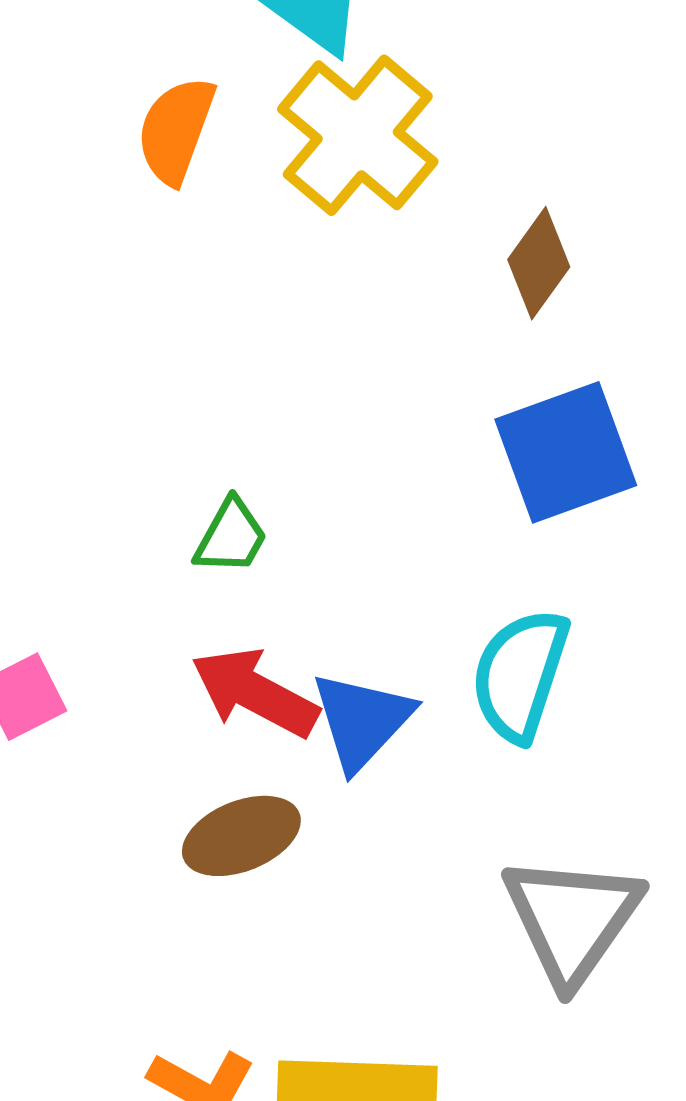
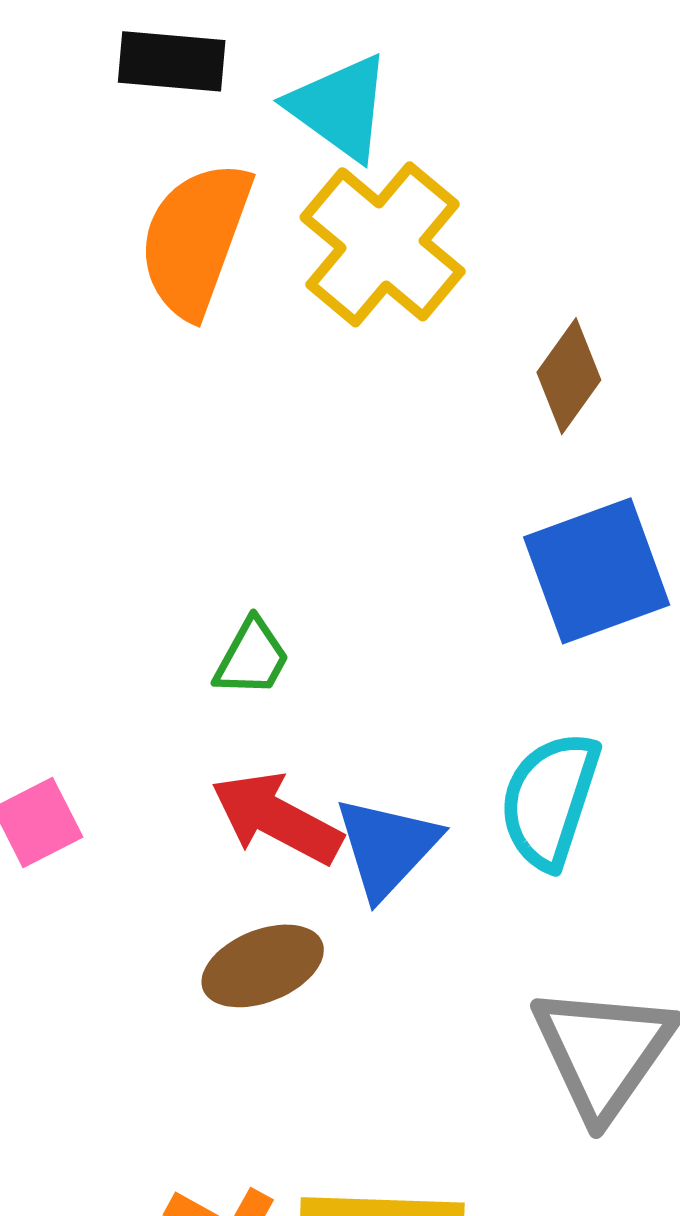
orange semicircle: (176, 130) -> (195, 239), size x1.4

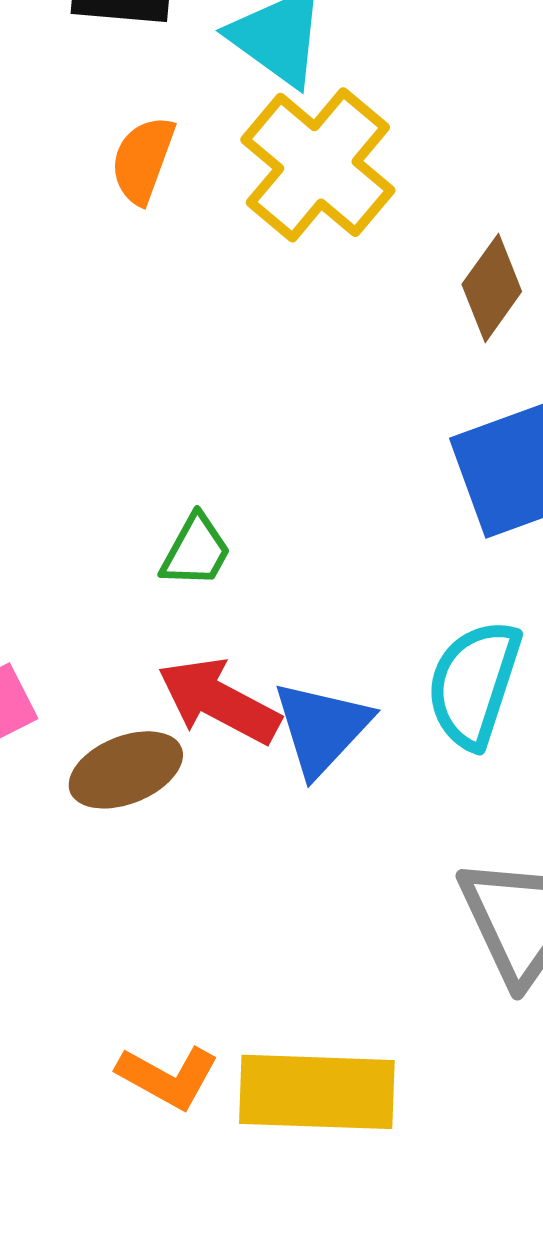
orange semicircle: (195, 239) -> (143, 160), size x0.6
brown ellipse: (263, 966) -> (126, 770), moved

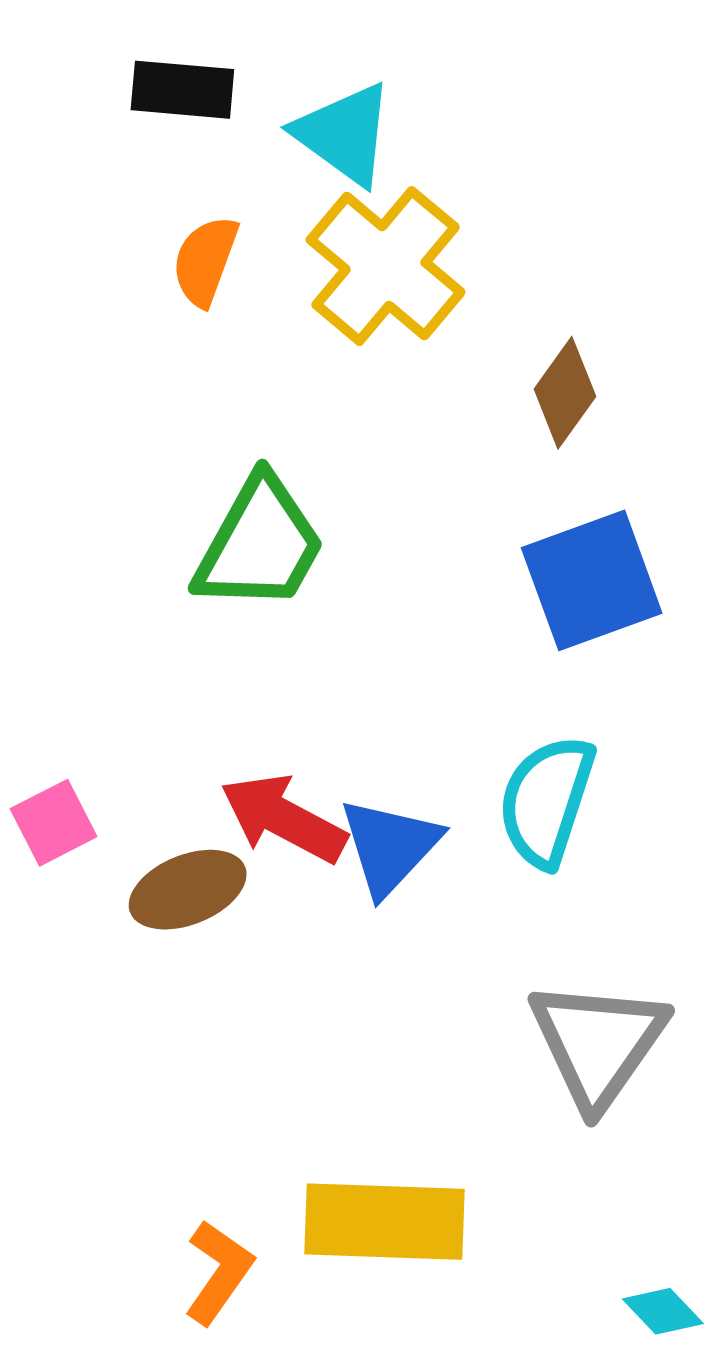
green trapezoid: (196, 551) -> (260, 544), moved, size x1.8
orange L-shape: (168, 1077) -> (219, 1272), moved, turned -84

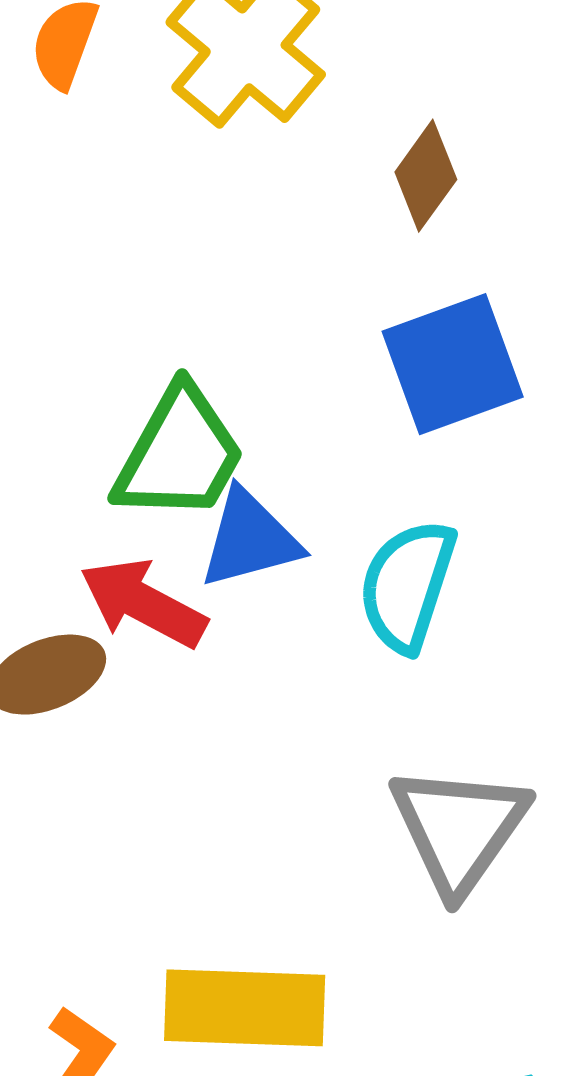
green trapezoid: (260, 544) -> (179, 454), moved
blue triangle: (390, 846) -> (250, 539), moved, turned 32

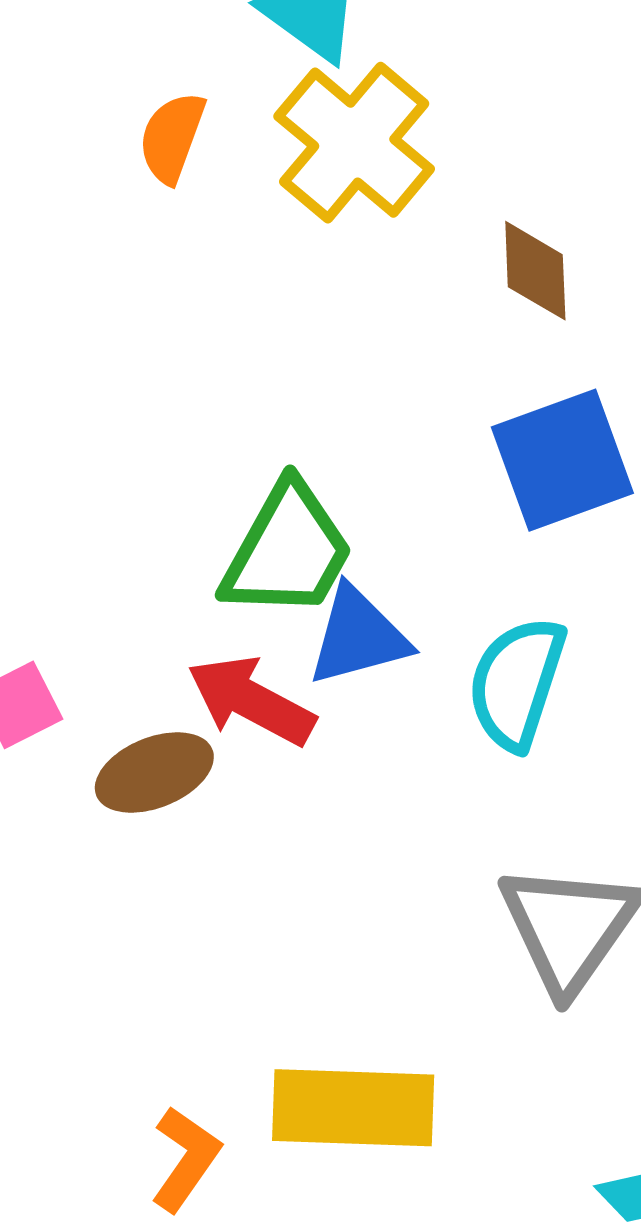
brown diamond: (426, 176) -> (535, 271), turned -38

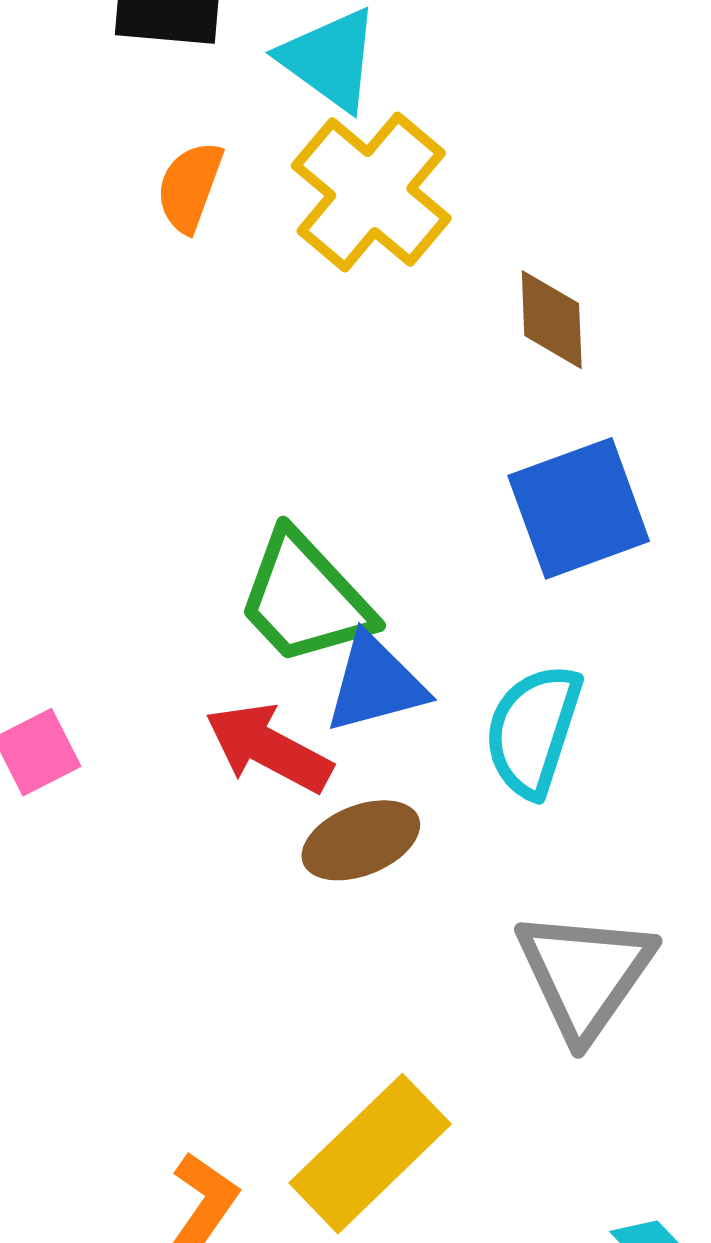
green trapezoid: (288, 551) -> (305, 599), turned 108
brown ellipse: (154, 772) -> (361, 840), moved
yellow rectangle: (353, 1108) -> (370, 1154), turned -46

